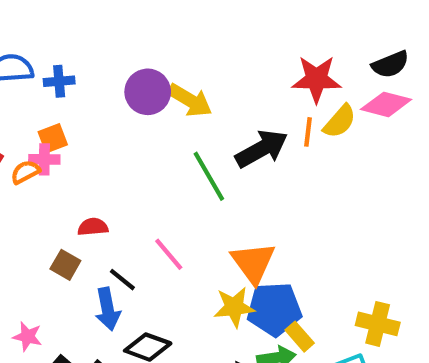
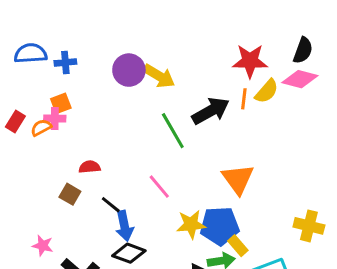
black semicircle: (390, 64) -> (303, 50), turned -48
pink line: (169, 254) -> (159, 187), moved
orange triangle: (253, 263) -> (238, 179), moved
blue arrow: (108, 309) -> (124, 226), moved
yellow cross: (378, 324) -> (309, 226), moved

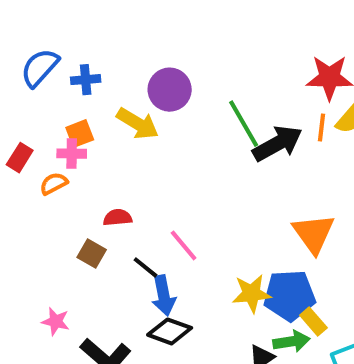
blue semicircle: (31, 53) -> (40, 68), turned -44
yellow arrow: (159, 76) -> (138, 124), moved
orange semicircle: (41, 128) -> (54, 184), moved
green line: (173, 131) -> (244, 124), moved
pink line: (159, 187) -> (184, 245), moved

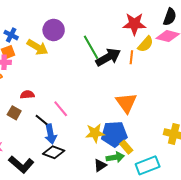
blue cross: (86, 80) -> (11, 35), moved, turned 32
orange line: (321, 128) -> (131, 57), moved

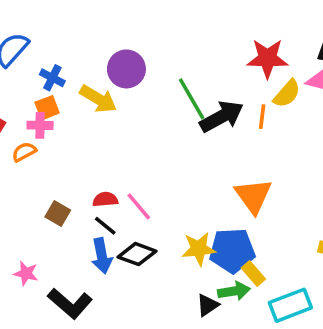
red semicircle: (27, 95) -> (105, 199), moved
blue arrow: (51, 134) -> (102, 256), moved
black diamond: (54, 152) -> (137, 254), moved

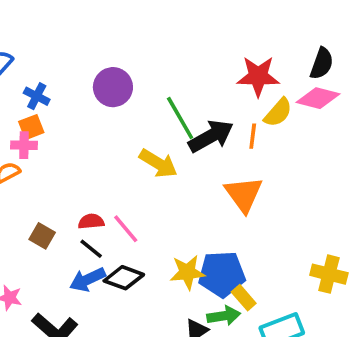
yellow arrow: (98, 99) -> (158, 163), moved
orange triangle: (253, 196) -> (244, 194), moved
blue arrow: (102, 256) -> (88, 280), turned 76

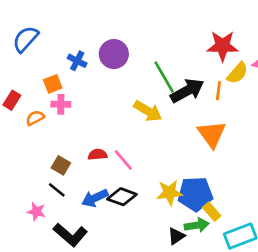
blue cross: (37, 96) -> (77, 61), moved
pink cross: (24, 145) -> (61, 104), moved
black line: (91, 249) -> (57, 190), moved

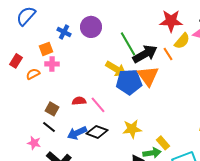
orange line: (218, 91) -> (168, 54), turned -40
orange triangle: (212, 134) -> (148, 76), moved
blue pentagon: (195, 194) -> (129, 82), moved

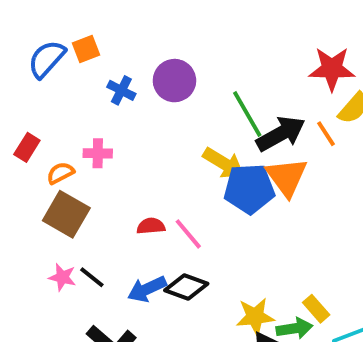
orange square: (46, 49) -> (86, 49), moved
brown square: (52, 109) -> (66, 214), moved, size x1.6
yellow star: (132, 129) -> (255, 317), moved
pink star: (34, 143) -> (62, 277), moved

